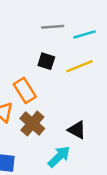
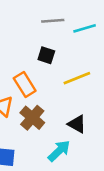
yellow line: (79, 66) -> (77, 78), moved

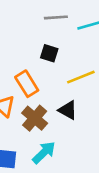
black triangle: (77, 124) -> (68, 110), moved
cyan arrow: (59, 151) -> (44, 153), moved

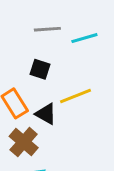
black triangle: (68, 110) -> (46, 114), moved

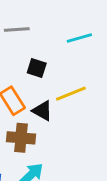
gray line: (47, 29) -> (17, 30), moved
brown cross: (24, 142) -> (21, 138), turned -36

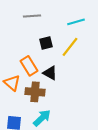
black square: (37, 68) -> (46, 43), turned -32
yellow line: (71, 94) -> (70, 47), moved, turned -30

